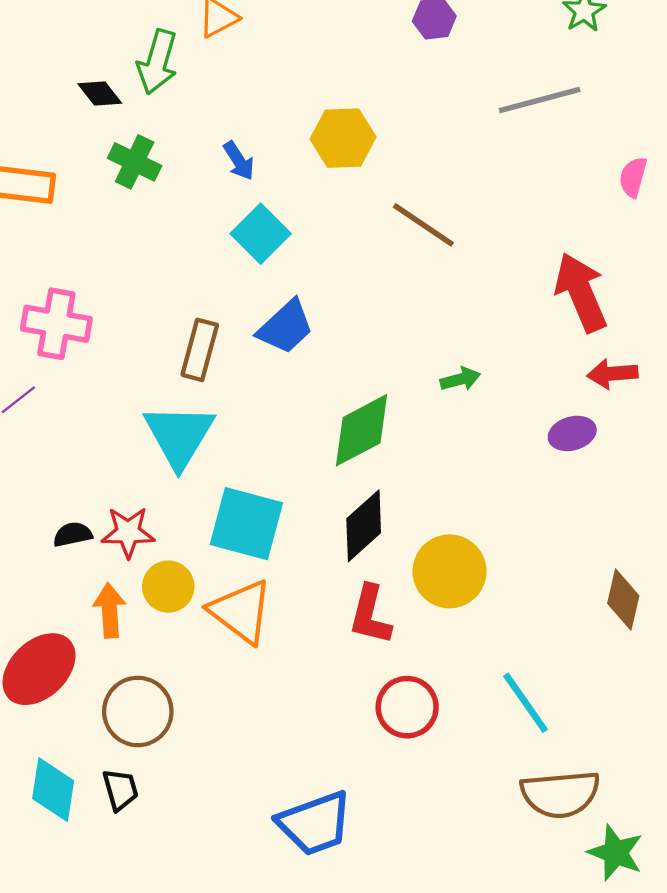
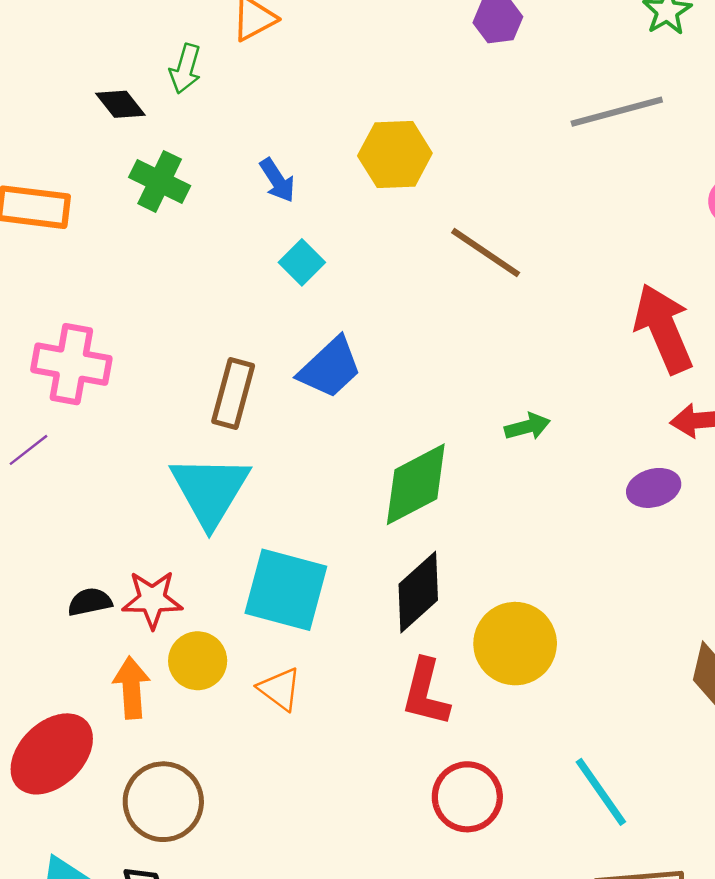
green arrow: (157, 62) -> (185, 69), size x0.7
cyan square: (261, 234) -> (302, 262), size x0.7
orange triangle: (241, 612) -> (280, 689), size x0.6

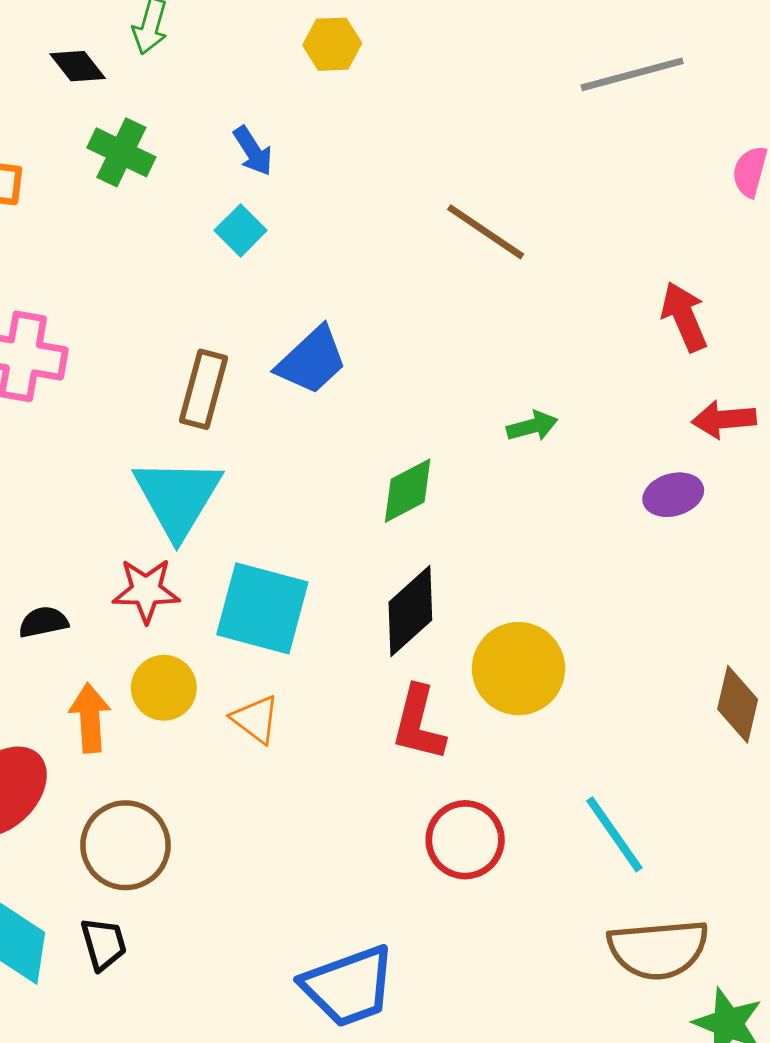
yellow hexagon: (395, 155) -> (332, 44), moved, size x0.7
cyan square: (302, 262) -> (241, 230), moved
red arrow: (663, 329) -> (684, 317), size x0.7
green diamond: (416, 484) -> (408, 491), size x0.7
red star: (152, 599) -> (146, 591), moved

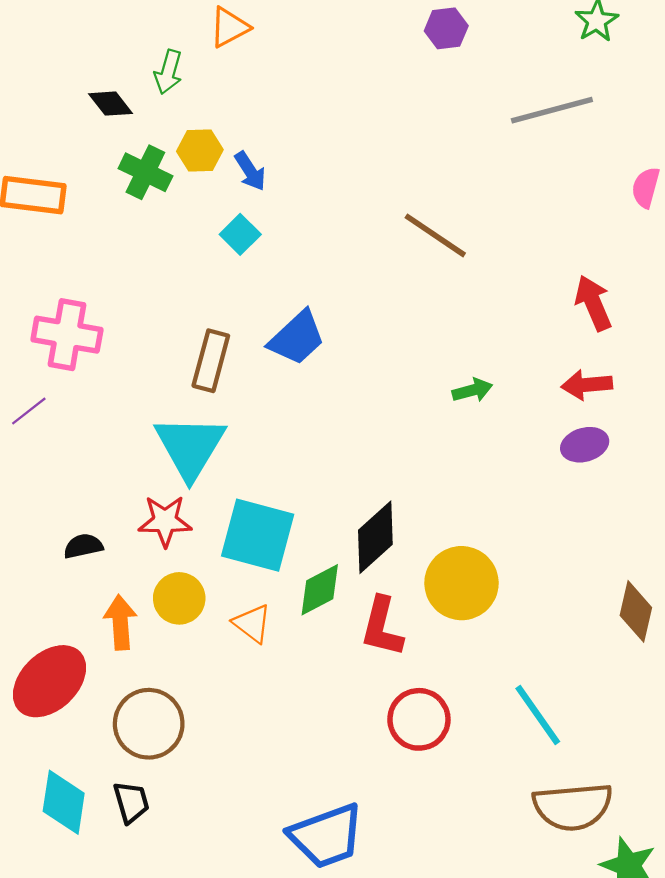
yellow hexagon: (332, 44) -> (200, 150), moved
red arrow: (724, 419) -> (587, 385), moved
green diamond: (408, 491) -> (320, 590), moved

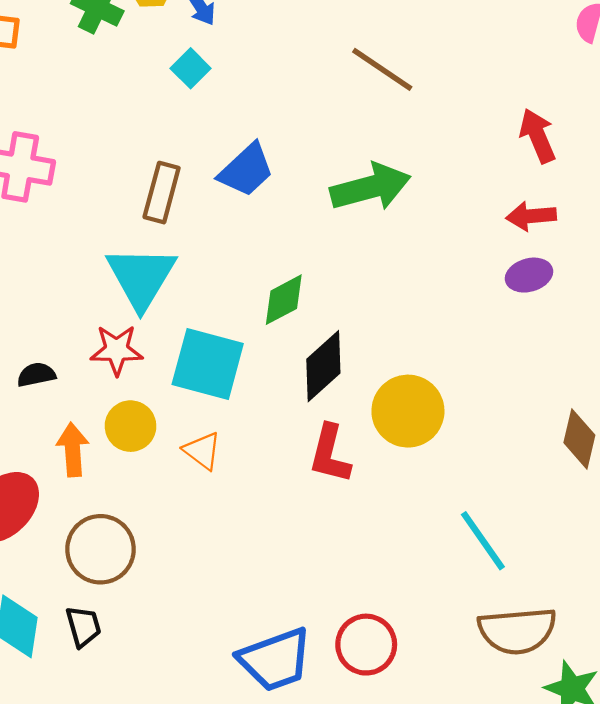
green arrow: (472, 390) -> (370, 187), moved, size x2.0
green diamond: (320, 590) -> (284, 300), moved
red circle: (419, 719) -> (366, 645), moved

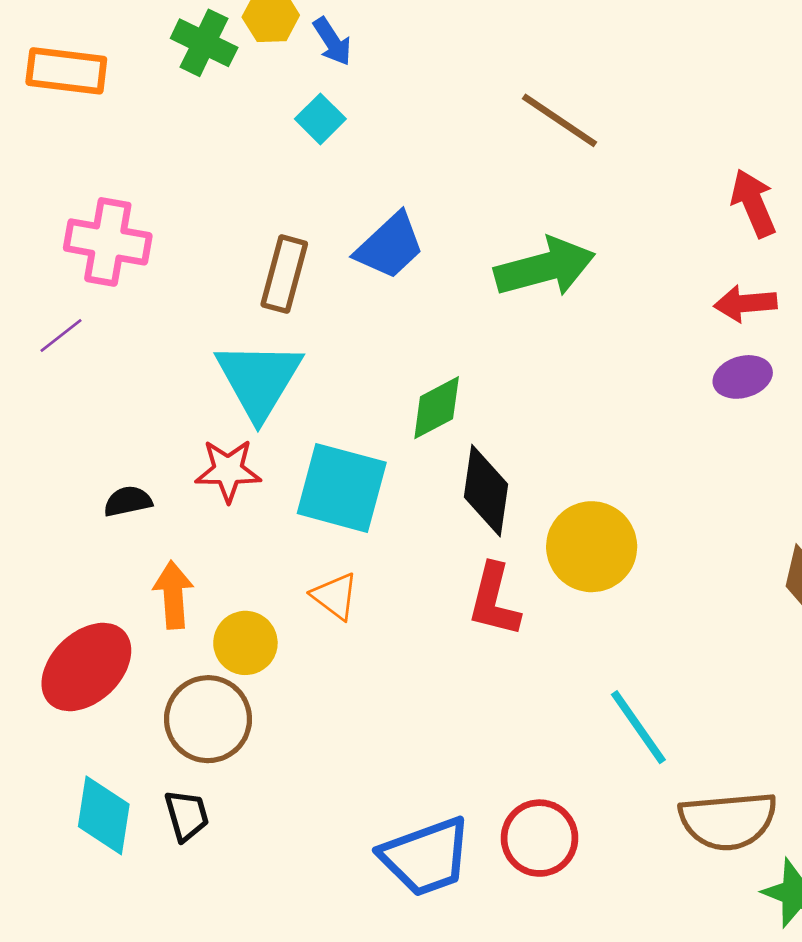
black diamond: (323, 366) -> (486, 491), turned -40
yellow circle: (131, 426) -> (245, 643), moved
cyan line: (483, 541) -> (638, 727), moved

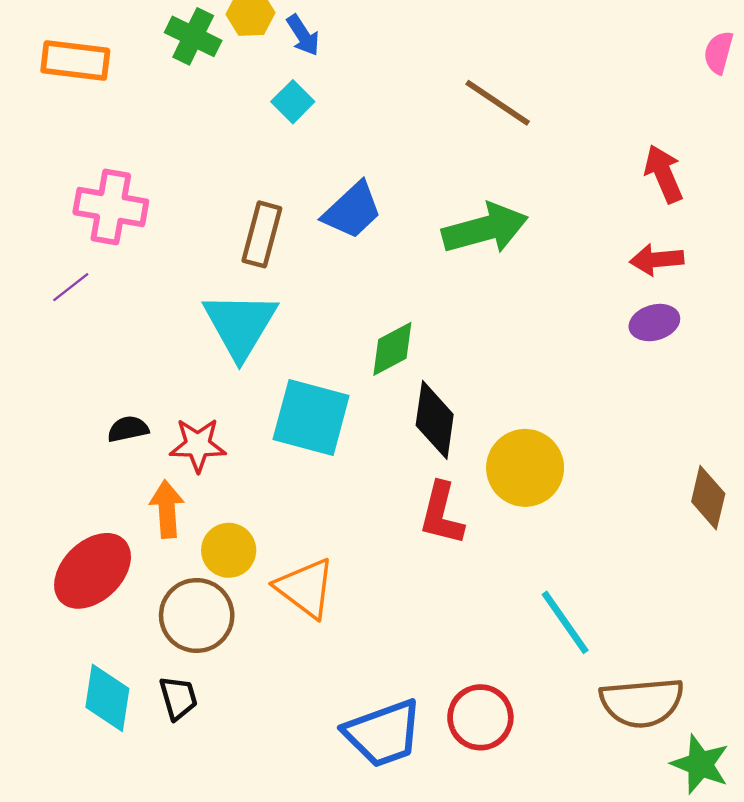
red star: (228, 471) -> (198, 445), moved
orange triangle: (335, 596) -> (305, 588), moved, size x1.5

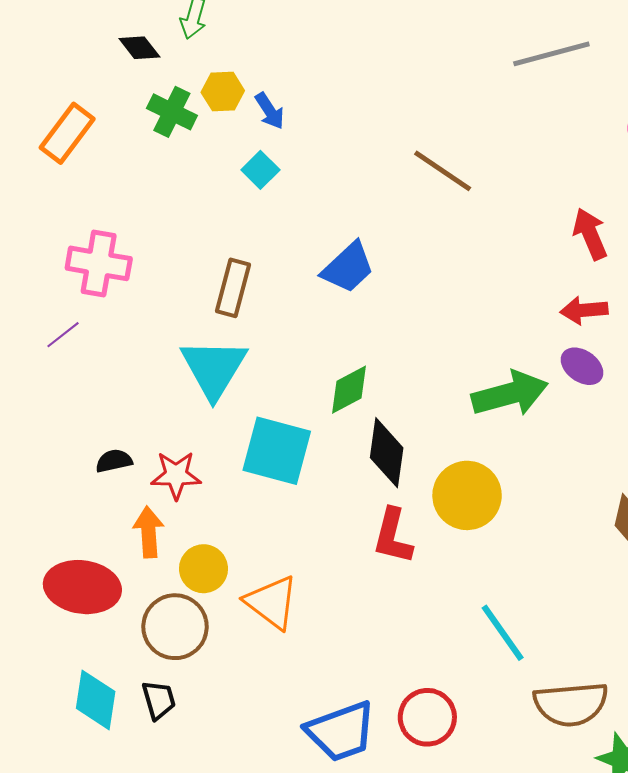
orange rectangle: (75, 60) -> (67, 133), turned -60
blue trapezoid: (352, 210) -> (348, 268), moved
green arrow: (485, 229) -> (510, 394), moved
purple ellipse: (654, 323) -> (582, 366), turned 51
red ellipse: (93, 571) -> (82, 587), turned 52

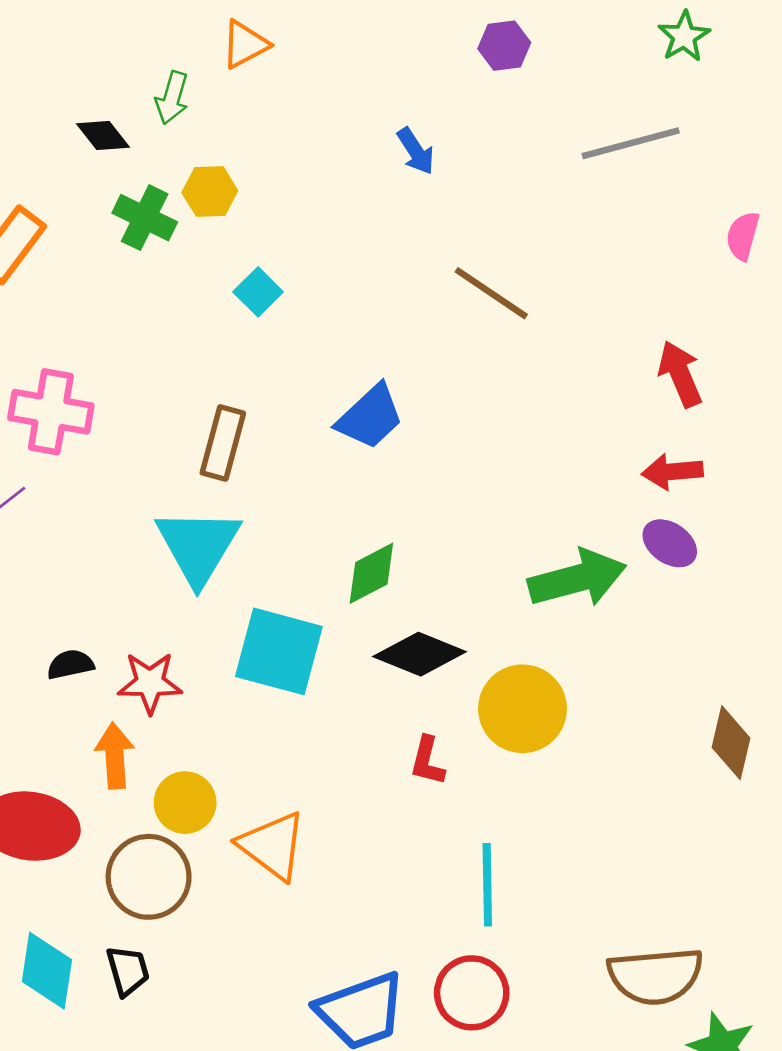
blue arrow: (270, 111) -> (416, 151), moved
black diamond: (387, 453) -> (420, 654), turned -76
red L-shape: (393, 536) -> (427, 761), size x0.7
cyan line: (503, 633) -> (487, 885), moved, turned 34

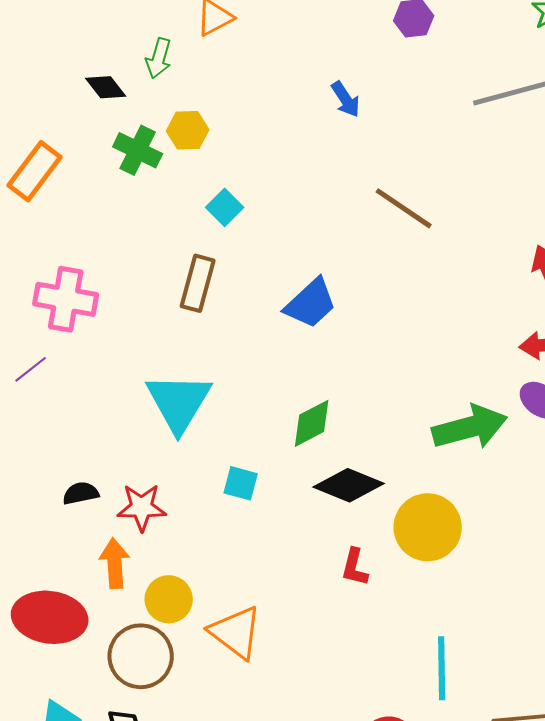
brown rectangle: (223, 443) -> (198, 283), moved
cyan square: (279, 651) -> (241, 483), size x0.5
cyan line: (487, 885) -> (442, 668), moved

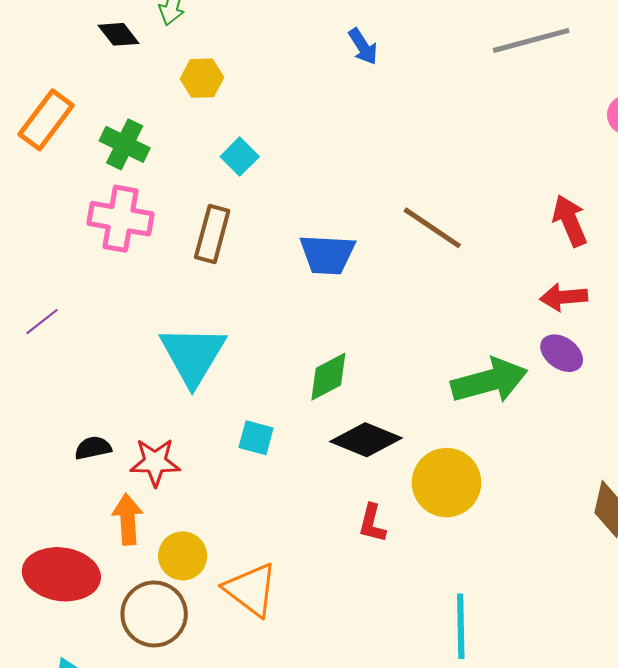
green cross: (138, 150) -> (125, 144), moved
brown line: (404, 208) -> (432, 228), moved
pink cross: (66, 299) -> (120, 219), moved
blue trapezoid: (311, 303) -> (327, 254), turned 46

